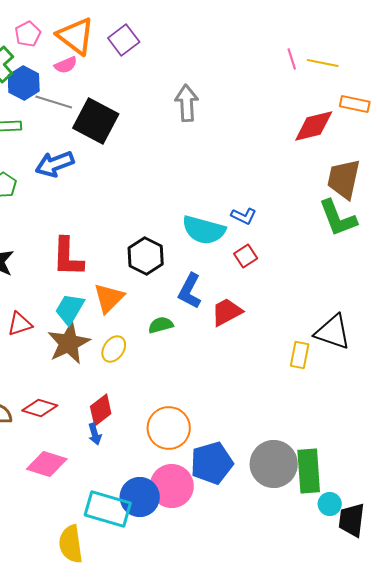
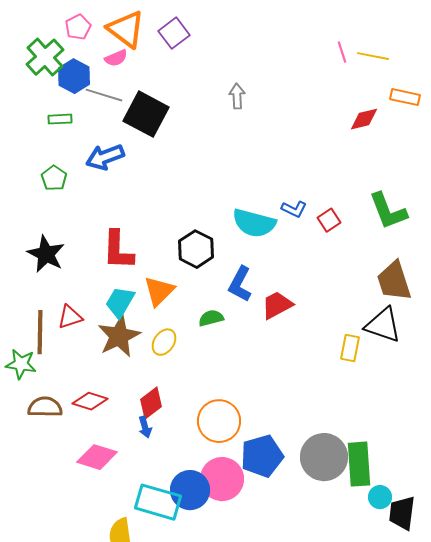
gray arrow: (187, 103) -> (237, 96), size x0.7
red diamond: (314, 126) -> (364, 119), size x0.7
brown trapezoid: (344, 179) -> (394, 281), moved, turned -30
red square: (246, 256) -> (329, 220), moved

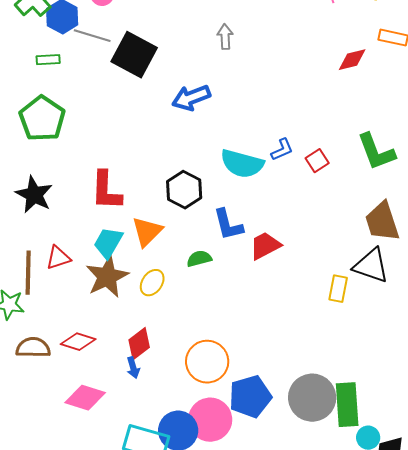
blue arrow: (105, 157) -> (191, 98), moved
green pentagon: (54, 178) -> (42, 119), size x1.8
blue L-shape: (294, 209) -> (282, 150), turned -50
blue L-shape: (240, 284) -> (228, 225), turned -42

